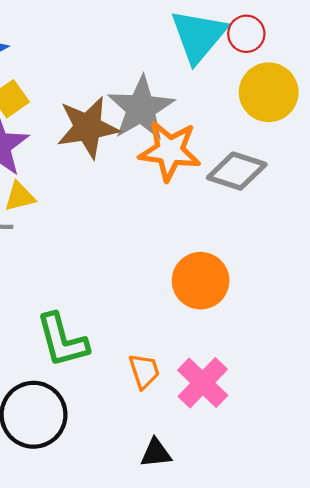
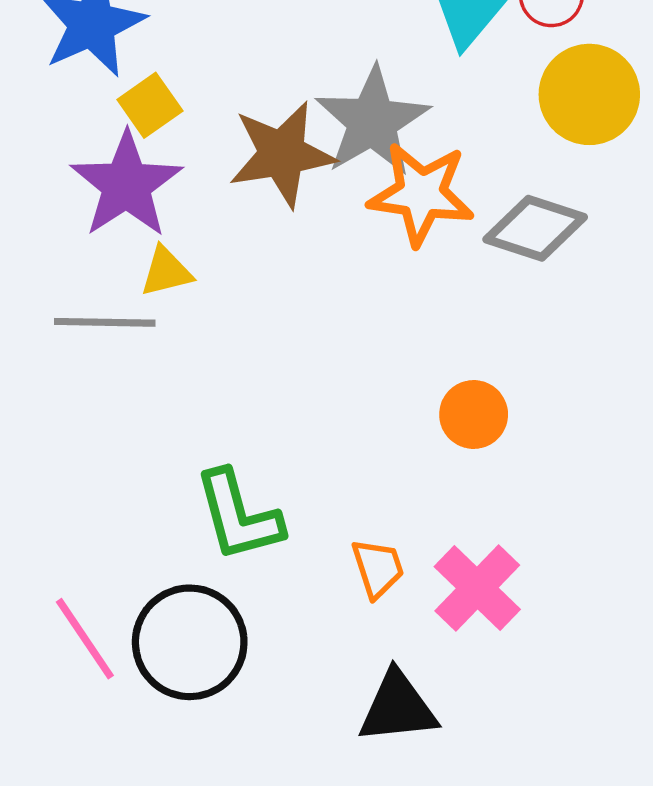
orange circle: (201, 281) -> (474, 414), size x0.7
black triangle: (156, 453) -> (398, 707), size x1.5

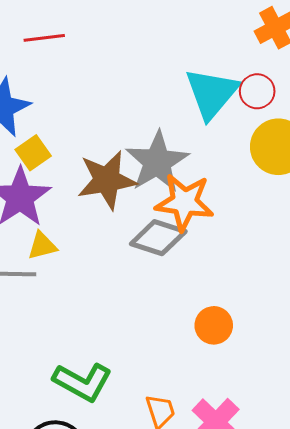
gray diamond: (535, 228) -> (158, 238), moved
green L-shape: (239, 516) -> (83, 382), turned -46

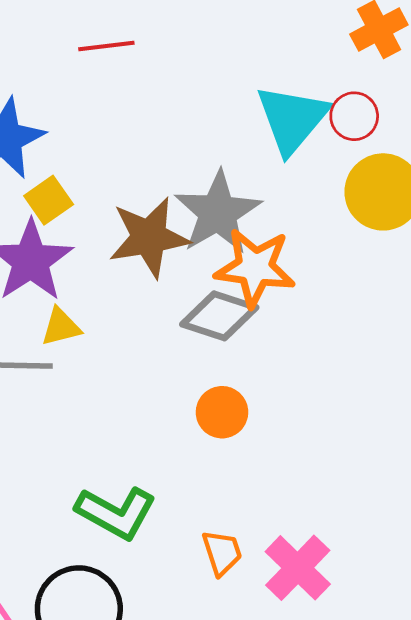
red line: (44, 38) -> (106, 46), moved
orange circle: (214, 325) -> (222, 412), moved

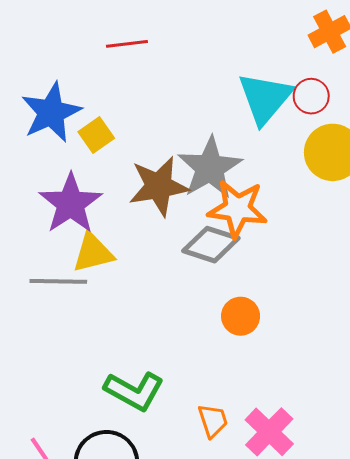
yellow square: (49, 200) -> (96, 135), moved
yellow triangle: (61, 327) -> (93, 253), size x1.4
orange circle: (222, 412) -> (241, 316), moved

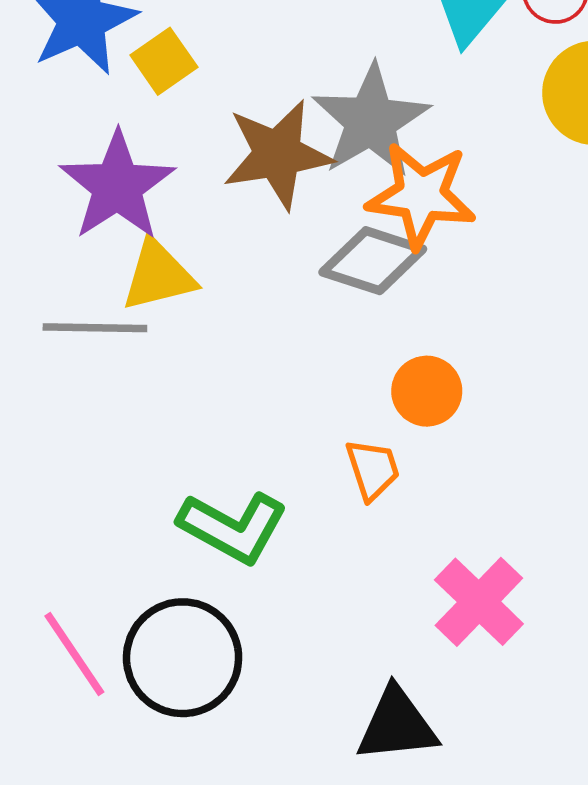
orange trapezoid: (213, 421) -> (373, 469), moved

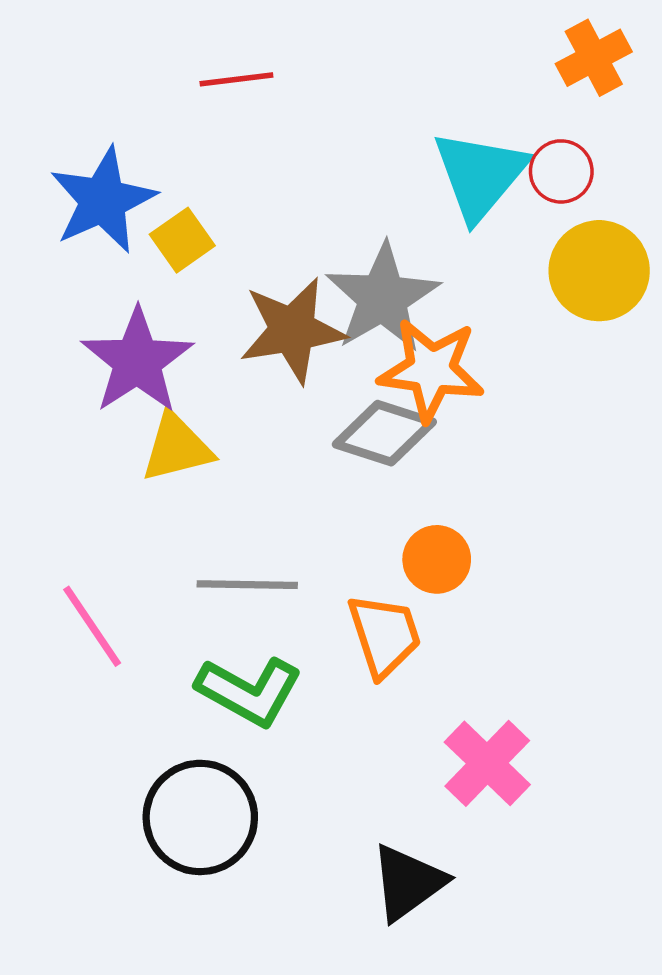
gray line: (95, 328) -> (247, 585), moved
orange trapezoid: (373, 469) -> (384, 635), size x1.4
pink line: (74, 654) -> (92, 626), moved
black triangle: (397, 725) -> (408, 882), turned -30

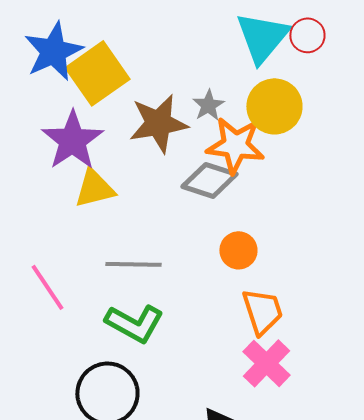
yellow square: (182, 240) -> (97, 73), size x1.8
yellow circle: (599, 271) -> (274, 106), moved
gray star: (383, 298) -> (208, 105), size x0.5
orange trapezoid: (384, 635) -> (262, 311), moved

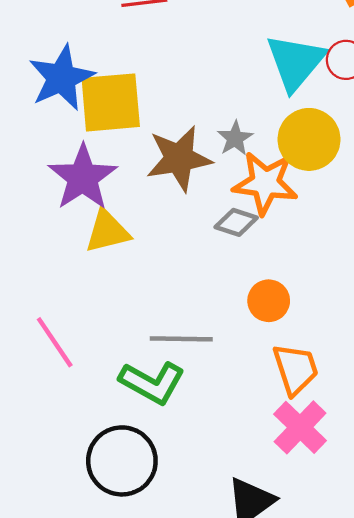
yellow square: (97, 73) -> (111, 102), turned 30
gray diamond: (209, 180) -> (236, 222), size x0.7
gray line: (133, 264) -> (181, 339), moved

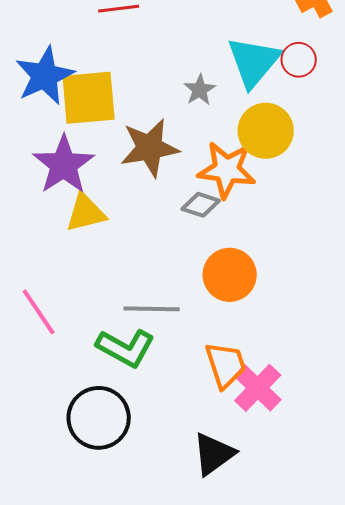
gray star: (235, 138) -> (200, 90), moved
orange circle: (269, 301) -> (230, 275), size x1.4
orange trapezoid: (296, 369) -> (226, 365), moved

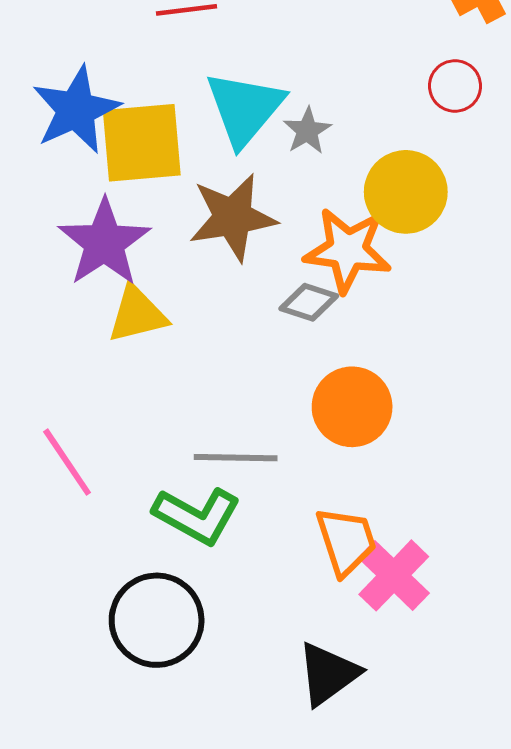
cyan triangle: (254, 62) -> (245, 108), moved

